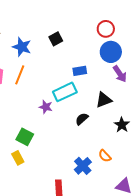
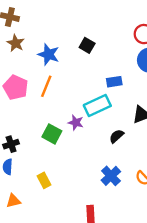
black square: (56, 39) -> (87, 45), turned -32
green square: (25, 137) -> (52, 134), moved
blue cross: (83, 166) -> (111, 176), moved

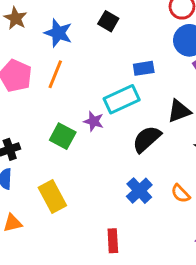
black semicircle: (117, 136) -> (147, 139), size x1.5
yellow rectangle: (44, 180) -> (52, 196), size x1.5

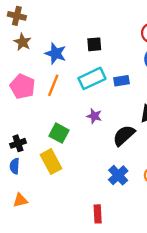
black square: (108, 21) -> (94, 44), turned -35
cyan rectangle: (122, 99) -> (92, 78), moved
purple star: (94, 121) -> (94, 116), moved
yellow rectangle: (52, 196) -> (51, 162), moved

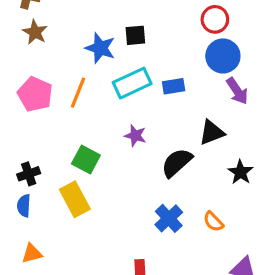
blue star: (56, 53) -> (100, 48), moved

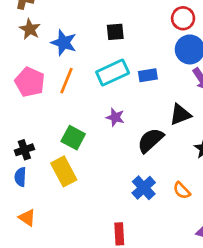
blue star: (100, 48) -> (64, 43), moved
orange triangle: (32, 253) -> (27, 218), turned 48

